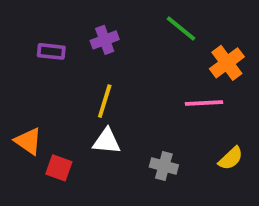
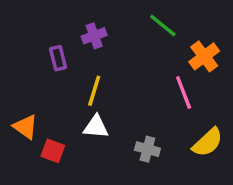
purple rectangle: (51, 51) -> (58, 58), moved, turned 70
pink line: (204, 103) -> (184, 92), turned 72
yellow semicircle: (231, 158) -> (208, 142), size x1.4

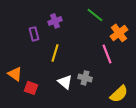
white triangle: (96, 127) -> (65, 82), moved, turned 35
yellow semicircle: (208, 142) -> (119, 94), moved
gray cross: (147, 149) -> (85, 78), moved

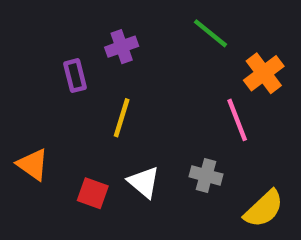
gray cross: (85, 78) -> (206, 175), moved
red square: (31, 88) -> (93, 193), moved

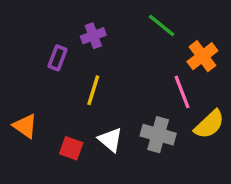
purple rectangle: (75, 76) -> (58, 58), turned 35
gray cross: (206, 175) -> (158, 135), size x1.4
yellow semicircle: (264, 209) -> (209, 124), moved

